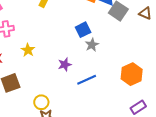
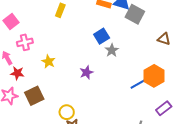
brown triangle: (145, 13) -> (164, 39), moved
blue line: (87, 80) -> (140, 83), moved

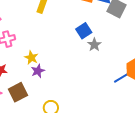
purple star: (86, 72) -> (38, 71), moved

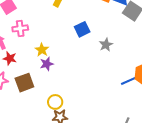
blue square: (84, 31) -> (82, 29), moved

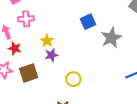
gray star: (106, 45) -> (111, 38), size x1.5
yellow circle: (55, 102) -> (73, 79), moved

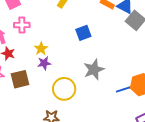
gray star: (111, 38) -> (94, 70), moved
yellow circle: (73, 79) -> (64, 89), size x1.5

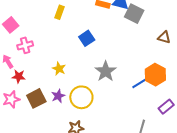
yellow star: (41, 49) -> (59, 69), moved
purple star: (44, 63) -> (58, 96), moved

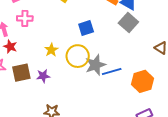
gray square: (134, 14) -> (128, 23), moved
blue line: (141, 82) -> (112, 72), moved
yellow circle: (81, 97) -> (78, 56), moved

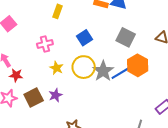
pink cross: (25, 18) -> (45, 44), moved
gray square: (128, 23) -> (126, 37), moved
orange hexagon: (142, 81) -> (138, 65), moved

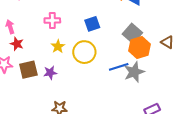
orange hexagon: (138, 65) -> (139, 48), moved
gray star: (103, 71) -> (134, 72), moved

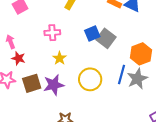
gray square: (132, 33) -> (106, 38), moved
yellow circle: (84, 52) -> (90, 79), moved
blue line: (119, 67) -> (122, 75), turned -54
purple star: (50, 73) -> (54, 85), size x1.5

